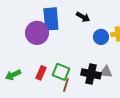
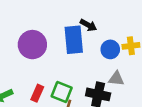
blue rectangle: (51, 19) -> (74, 40), moved
gray triangle: (106, 72) -> (116, 79), moved

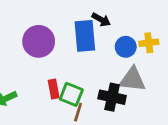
gray triangle: (116, 79) -> (132, 79), size x1.5
red rectangle: (37, 93) -> (54, 89), moved, turned -35

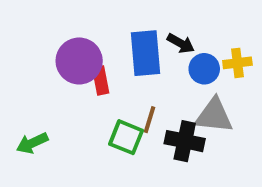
black arrow: (101, 20) -> (181, 43), moved
red rectangle: (54, 89) -> (101, 80), moved
brown line: (78, 112) -> (149, 120), moved

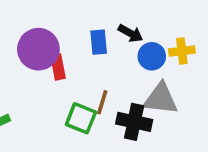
blue rectangle: (146, 53) -> (99, 42), size x0.6

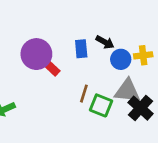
red rectangle: (58, 67) -> (51, 67), turned -36
green square: (81, 118) -> (101, 105), moved
black cross: (134, 122) -> (140, 108), moved, turned 30

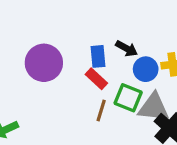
red rectangle: (51, 67) -> (96, 79), moved
green square: (101, 105) -> (128, 98), moved

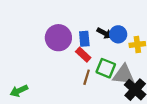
purple circle: (44, 63) -> (58, 38), moved
blue circle: (146, 69) -> (118, 34), moved

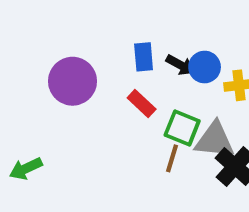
purple circle: (58, 38) -> (73, 81), moved
blue rectangle: (84, 39) -> (144, 57), moved
brown line: (87, 77) -> (172, 158), moved

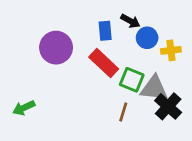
black arrow: (180, 65) -> (130, 21), moved
red rectangle: (142, 104) -> (104, 63), size x1.5
brown line: (172, 158) -> (123, 112), moved

